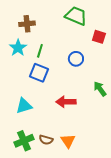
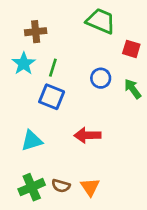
green arrow: (100, 89) -> (133, 89), moved

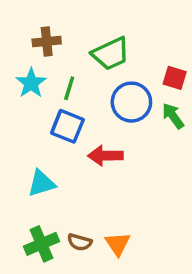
green trapezoid: (101, 21) -> (111, 54), moved, turned 132
red square: (131, 49) -> (175, 78), moved
blue circle: (101, 78) -> (131, 102), size x1.5
red arrow: (87, 135) -> (105, 156), moved

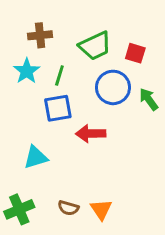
red square: (175, 78) -> (135, 53), moved
blue square: (67, 126) -> (58, 108), turned -32
green cross: (42, 244) -> (19, 209), moved

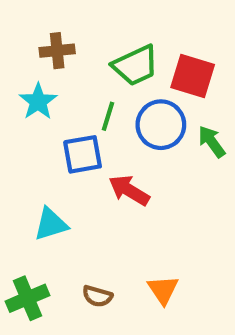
red square: (135, 53) -> (193, 76), size x1.5
green line: (59, 76) -> (108, 116), moved
red arrow: (91, 134) -> (129, 190), turned 32
orange triangle: (101, 209) -> (163, 290), moved

